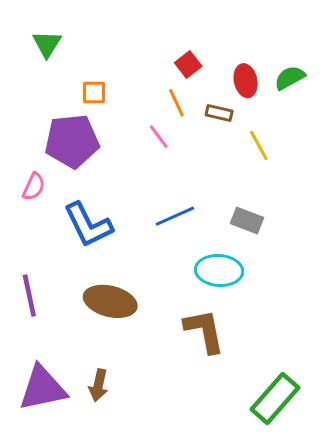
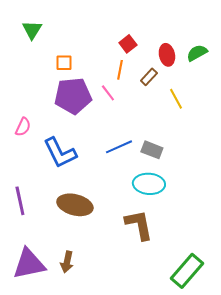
orange line: (176, 103) -> (120, 70), turned 36
brown rectangle: (219, 113) -> (149, 77), turned -60
purple pentagon: (72, 141) -> (73, 96), moved
gray rectangle: (247, 220) -> (152, 150), moved

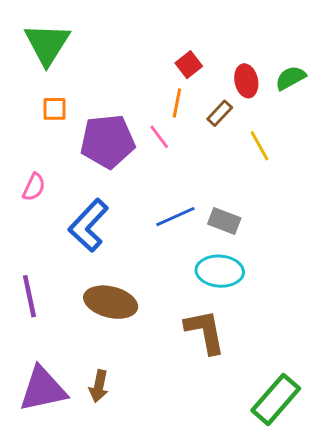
green triangle: (32, 30) -> (47, 44), size x1.6
orange square: (64, 63) -> (55, 109), moved
blue L-shape: (60, 153) -> (88, 225), turned 69

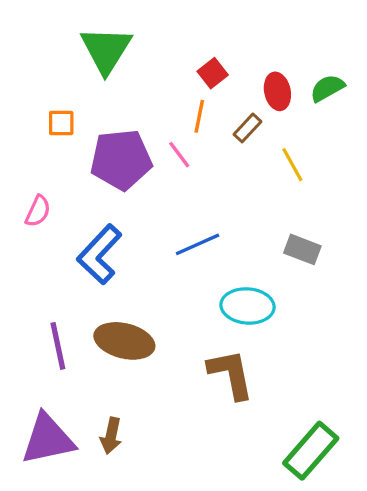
green triangle: (47, 44) -> (106, 50), moved
gray rectangle: (224, 221) -> (302, 249), moved
purple line: (29, 296) -> (58, 346), moved

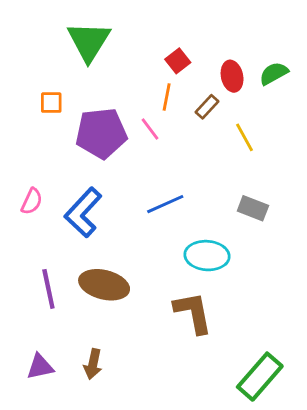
pink semicircle: (38, 211) -> (32, 201), moved
purple triangle: (48, 439) -> (40, 367), size x0.6

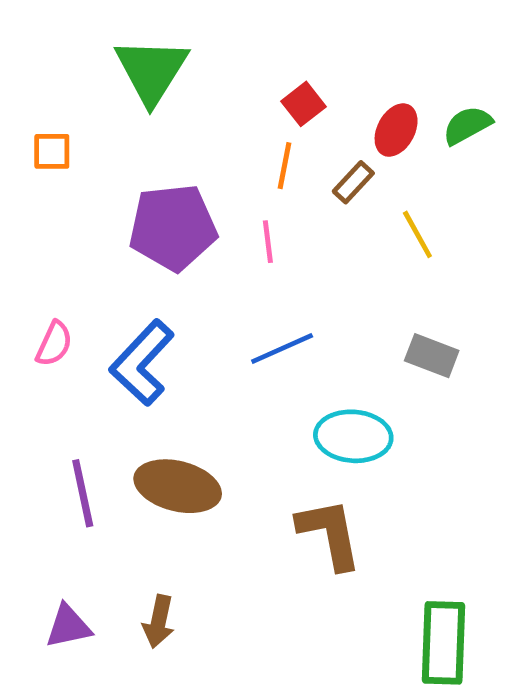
red ellipse: (232, 76) -> (396, 130), turned 40
orange square: (51, 103) -> (52, 151), moved
pink line: (150, 129) -> (268, 242), moved, turned 30
green rectangle: (260, 377) -> (444, 643), turned -39

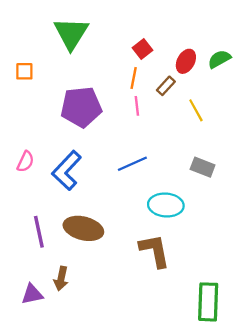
pink line: (268, 242) -> (137, 106), moved
brown arrow: (159, 622) -> (61, 279), moved

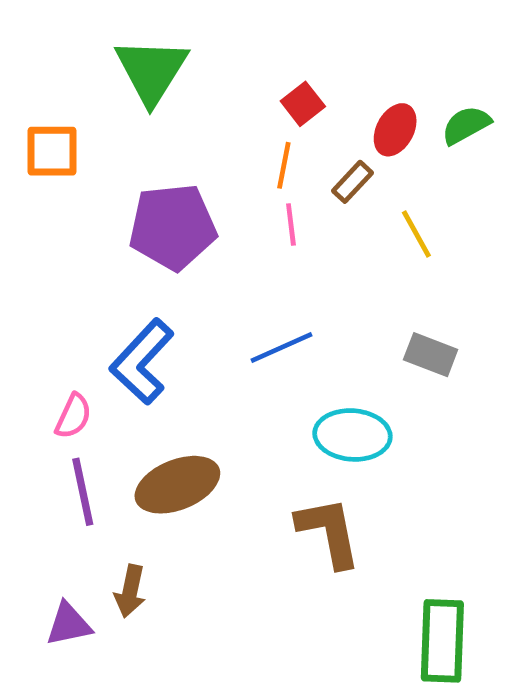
orange square: (24, 71) -> (52, 151), size x1.4
pink semicircle: (25, 162) -> (73, 416), moved
brown ellipse: (83, 228) -> (177, 485), turned -36

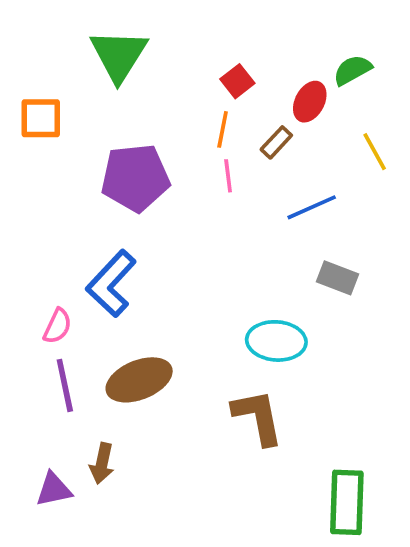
green semicircle: (466, 125) -> (352, 70), moved
yellow line: (416, 234) -> (375, 152), moved
blue line: (282, 347) -> (312, 207), moved

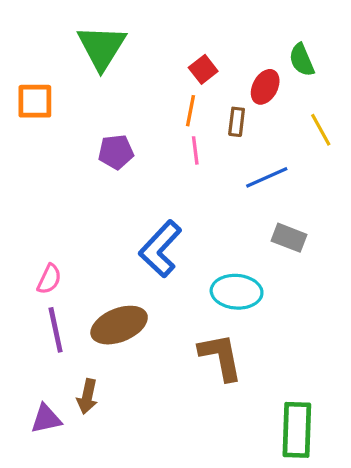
green semicircle: (352, 70) -> (302, 60), turned -84
brown rectangle: (276, 142) -> (237, 122), turned -36
purple pentagon: (135, 178) -> (116, 152), size x0.6
blue L-shape: (111, 283) -> (160, 249), moved

